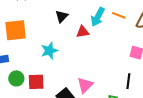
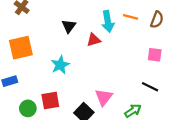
cyan arrow: (98, 17) -> (108, 22), turned -30
green circle: (16, 78) -> (28, 108), moved
black line: (128, 81) -> (150, 87), turned -63

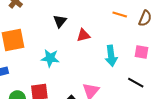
cyan arrow: (108, 22) -> (111, 56), moved
cyan star: (60, 65) -> (50, 58), turned 30

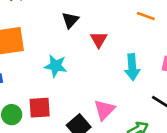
red triangle: (83, 35) -> (99, 40), turned -48

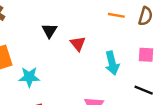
cyan star: (56, 66) -> (29, 77), moved

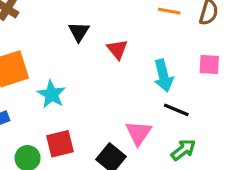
cyan star: (29, 77) -> (51, 94), turned 30
black line: (144, 90) -> (176, 110), moved

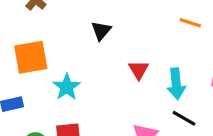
red triangle: (117, 49) -> (139, 70), moved

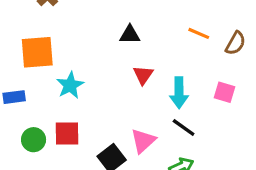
black triangle: (101, 31) -> (130, 35), moved, turned 45

